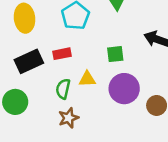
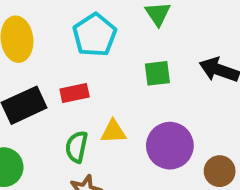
green square: (115, 54) -> (157, 73), moved

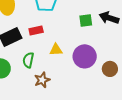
green square: (157, 73) -> (86, 20), moved
green semicircle: (77, 147) -> (28, 60), moved

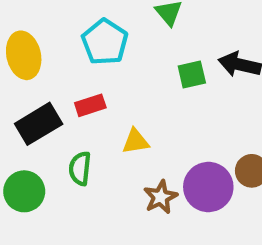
purple circle: (85, 56) -> (208, 187), moved
brown star: (42, 80) -> (161, 197), moved

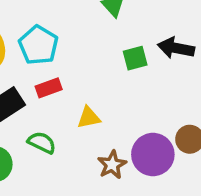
cyan pentagon: (105, 42) -> (38, 45), moved
green semicircle: (80, 168) -> (42, 143), turned 112

